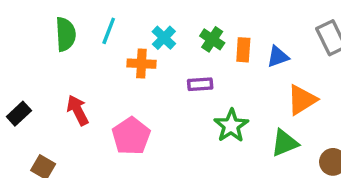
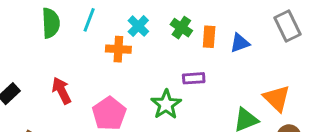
purple rectangle: (200, 84) -> (194, 78), moved
orange triangle: (302, 100) -> (277, 98), moved, turned -44
green star: (231, 126) -> (166, 104), moved

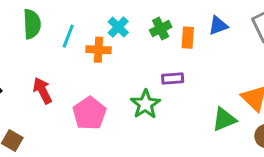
cyan line: (89, 20) -> (68, 36), moved
green cross: (181, 28) -> (161, 29), turned 30
blue triangle: (240, 43) -> (218, 26), moved

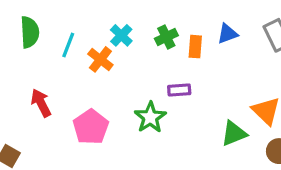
orange cross: (99, 50) -> (100, 59), turned 35

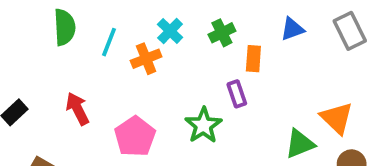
orange rectangle: (195, 47) -> (253, 59), moved
orange cross: (100, 59) -> (146, 59), turned 30
purple rectangle: (179, 90) -> (237, 94), turned 75

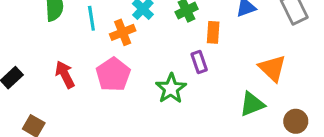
cyan line: (109, 42) -> (91, 18), turned -30
orange triangle: (337, 118) -> (272, 68), moved
pink pentagon: (135, 136) -> (113, 74), moved

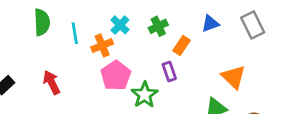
orange rectangle: (213, 32) -> (182, 45), turned 30
pink pentagon: (113, 74) -> (116, 76), moved

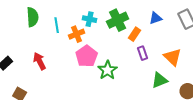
cyan cross: (120, 25) -> (90, 19), turned -32
green cross: (158, 26) -> (118, 20), size x1.5
purple rectangle: (169, 71) -> (143, 53), moved

